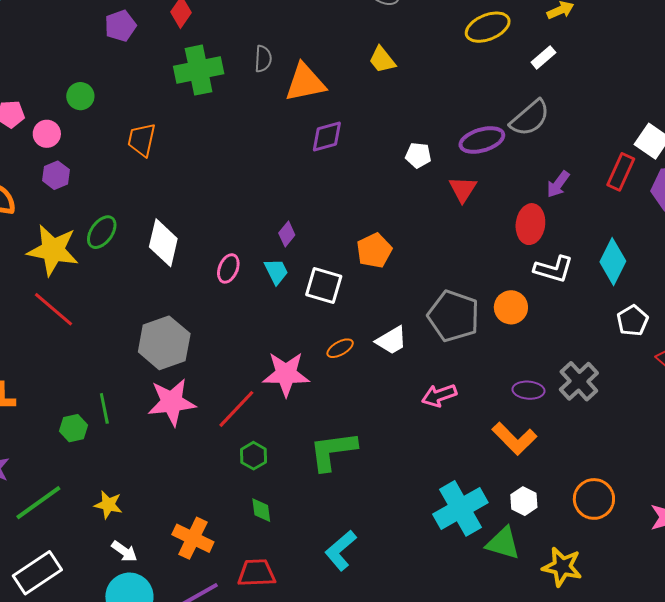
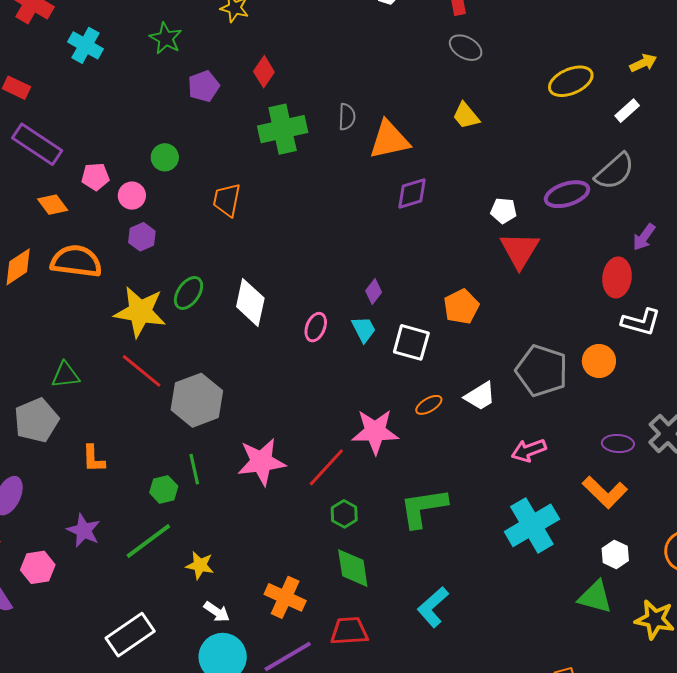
red triangle: (463, 189) -> (520, 250), moved, size x1.4
gray hexagon: (164, 343) -> (197, 400), moved
green line: (38, 503) -> (148, 541), moved
cyan cross: (460, 508) -> (532, 525), moved
green diamond: (261, 510) -> (353, 568), size x1.6

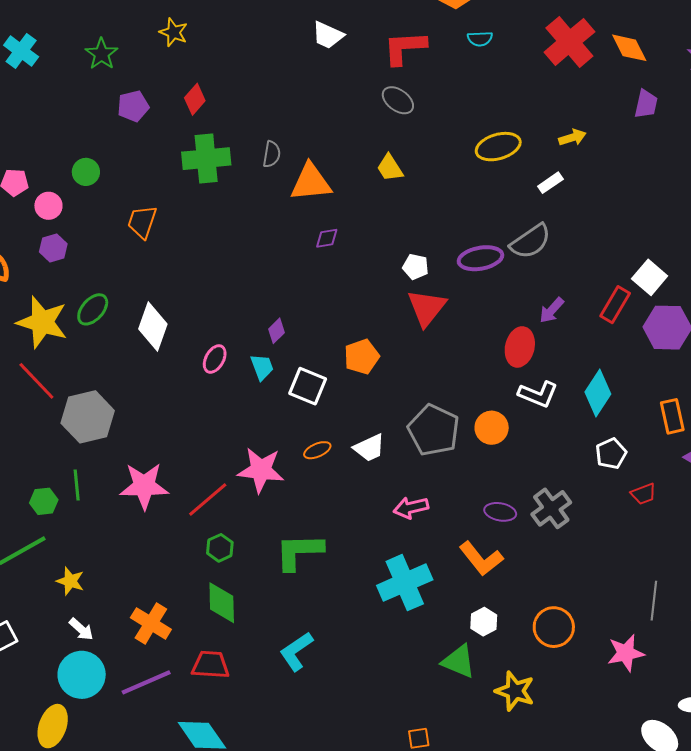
purple diamond: (412, 193) -> (327, 238), size x0.7

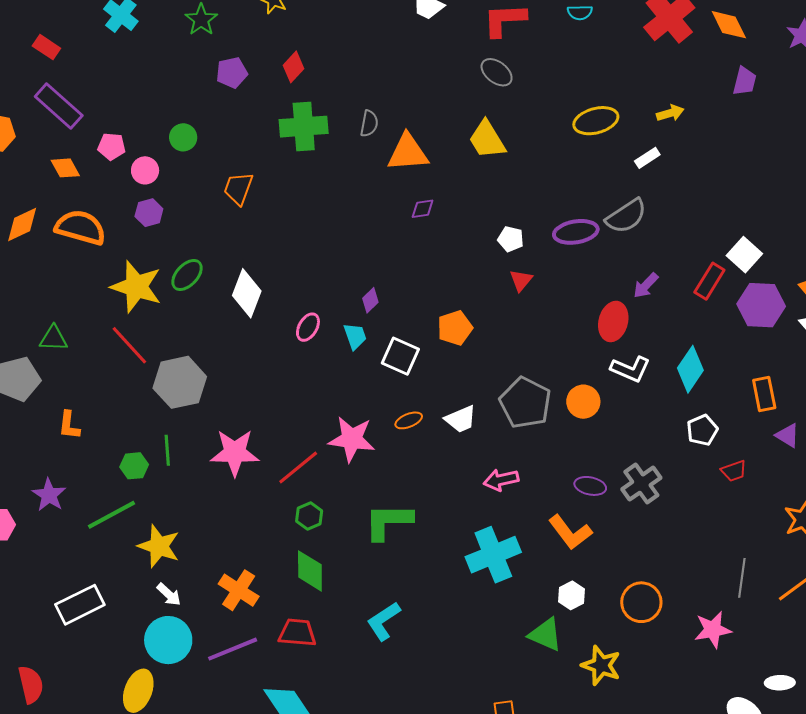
yellow trapezoid: (390, 168) -> (487, 140), size x1.4
red triangle: (427, 308) -> (521, 280), size x0.6
yellow star: (70, 581) -> (159, 546), size x1.5

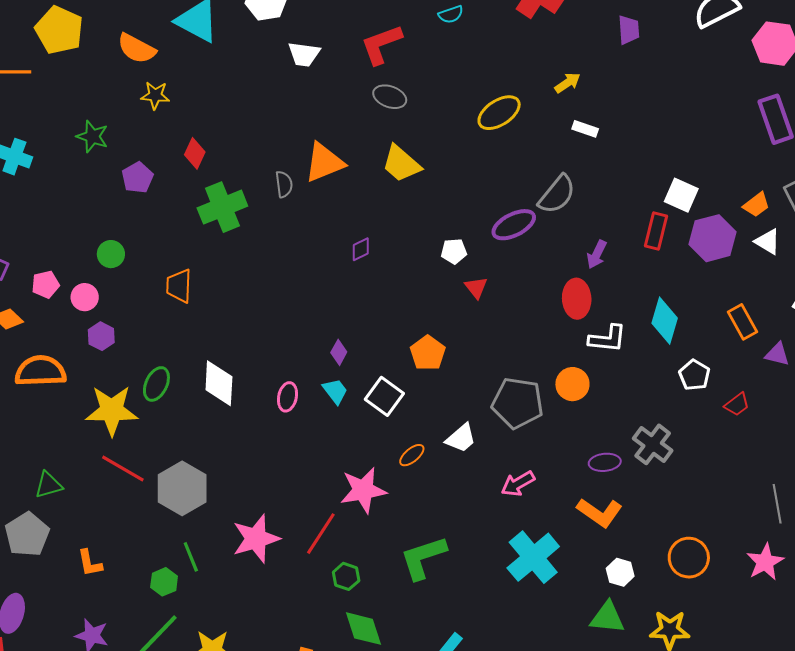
orange triangle: (408, 152) -> (324, 162), moved
white rectangle: (647, 158) -> (585, 129), moved, turned 70
white square: (400, 356) -> (384, 396), turned 30

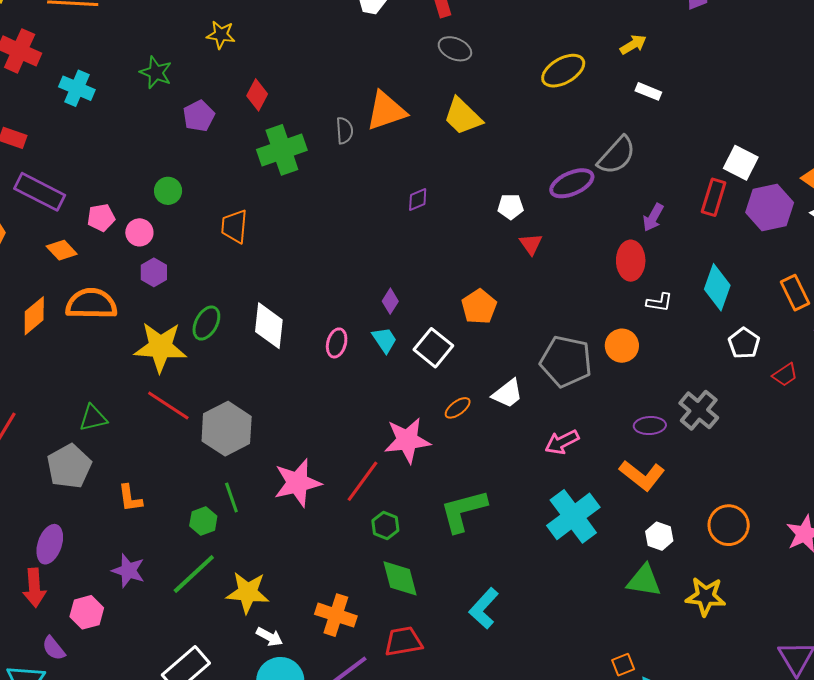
white L-shape: (608, 339) -> (659, 302), size x0.7

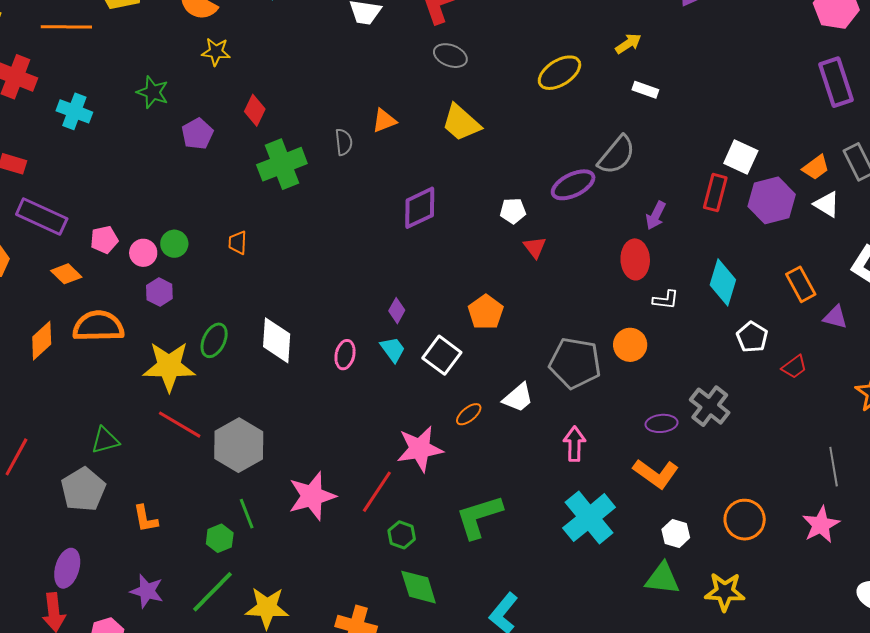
orange triangle: (386, 111) -> (384, 121), size x0.6
green circle: (168, 191) -> (174, 244), moved
purple diamond: (418, 200) -> (420, 208), size x1.8
orange trapezoid: (234, 226) -> (238, 243), size x0.7
pink arrow: (562, 442) -> (574, 444), turned 120

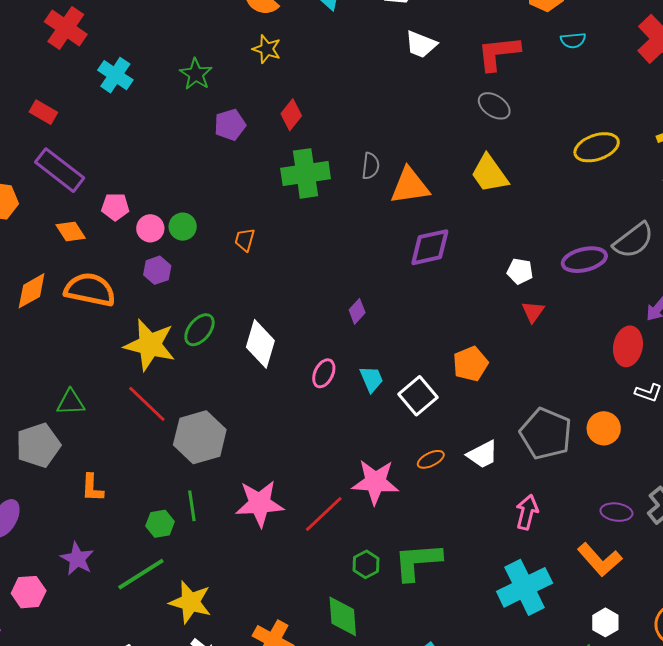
orange triangle: (384, 121) -> (410, 186), moved, size x1.6
purple diamond: (397, 311) -> (357, 311), moved
green hexagon: (402, 535) -> (366, 564), moved

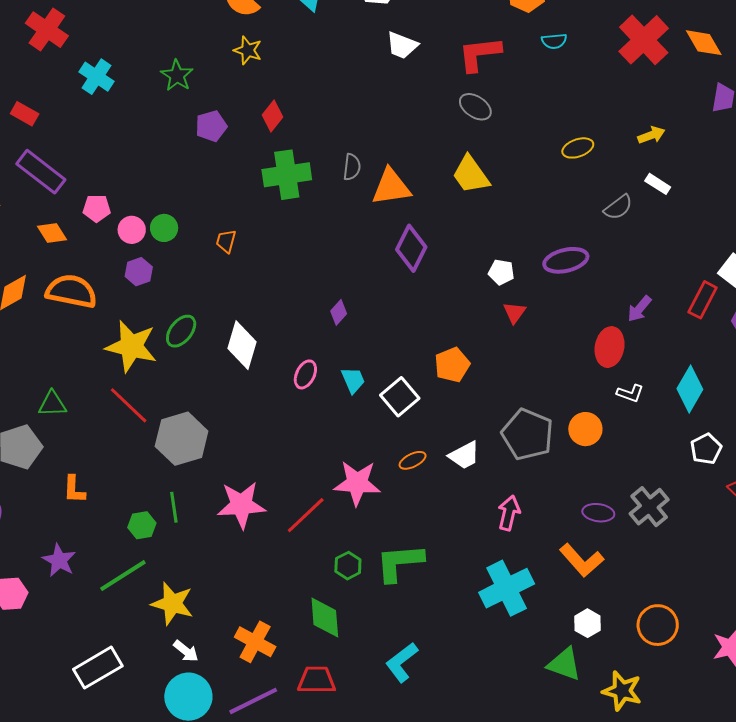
yellow ellipse: (597, 147) -> (578, 148), size x0.7
gray semicircle: (634, 240) -> (618, 207), moved, size x0.7
purple diamond: (430, 247) -> (411, 248), turned -51

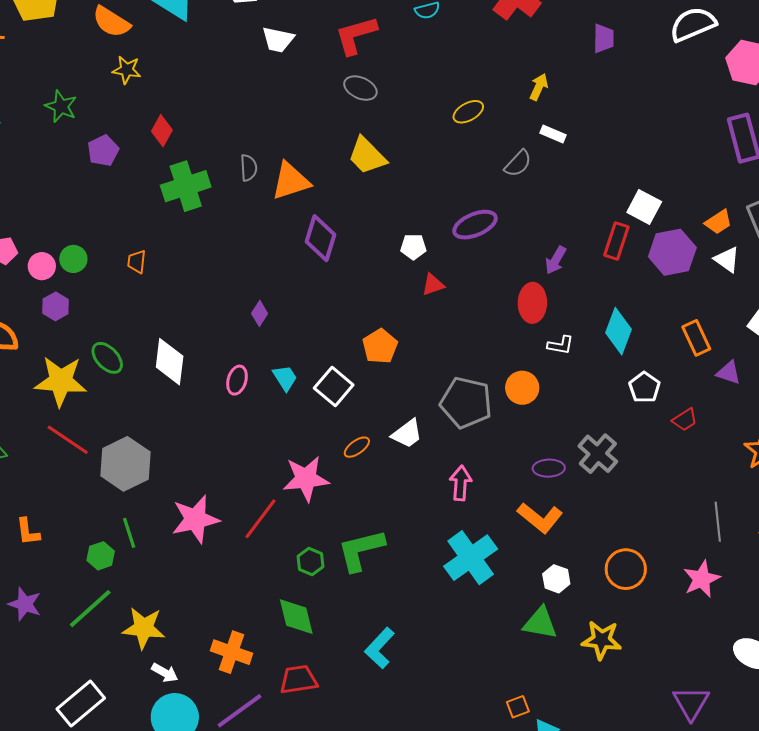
yellow arrow: (651, 135) -> (539, 87), turned -36
red triangle: (514, 313) -> (433, 285), turned 45
green ellipse: (181, 331) -> (107, 358), turned -72

